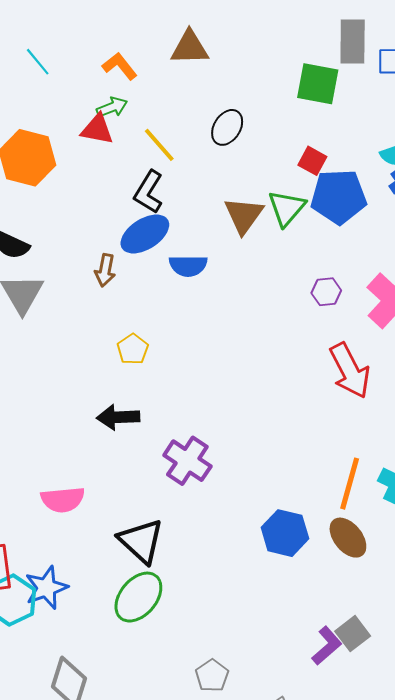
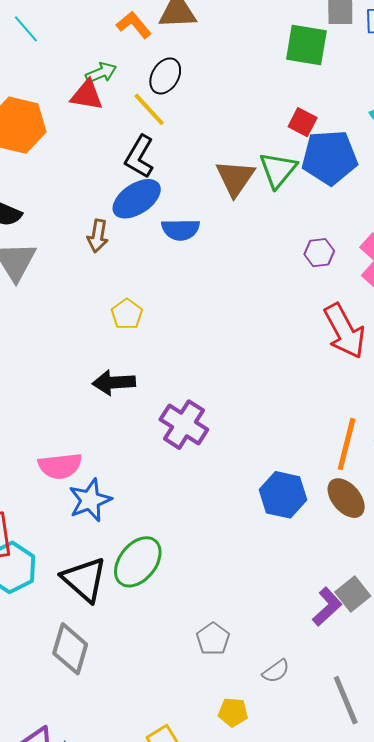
orange L-shape: (120, 66) -> (134, 25), moved
black ellipse: (227, 127) -> (165, 76), moved
black triangle: (141, 541) -> (84, 579), moved
blue star: (46, 588) -> (90, 500), moved

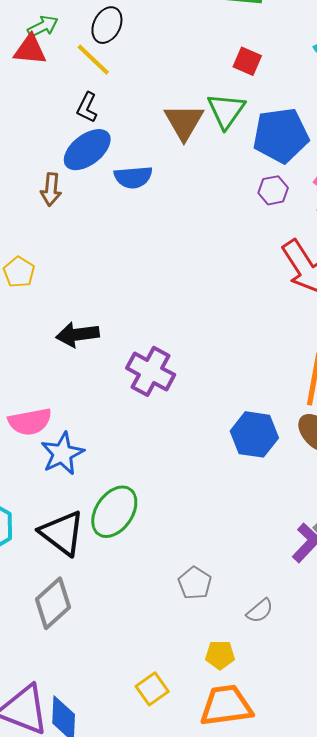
black L-shape: (139, 157) -> (87, 107), size x0.7
blue pentagon: (330, 157) -> (281, 135), moved
yellow pentagon: (127, 314) -> (19, 272), moved
gray diamond: (70, 649) -> (53, 603), turned 36

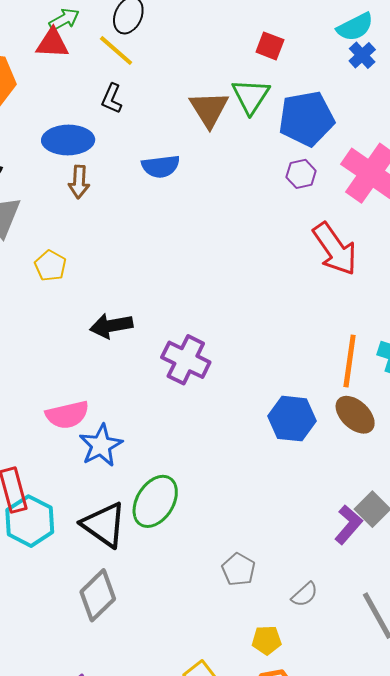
blue ellipse: (87, 150) -> (68, 140), moved, turned 39

